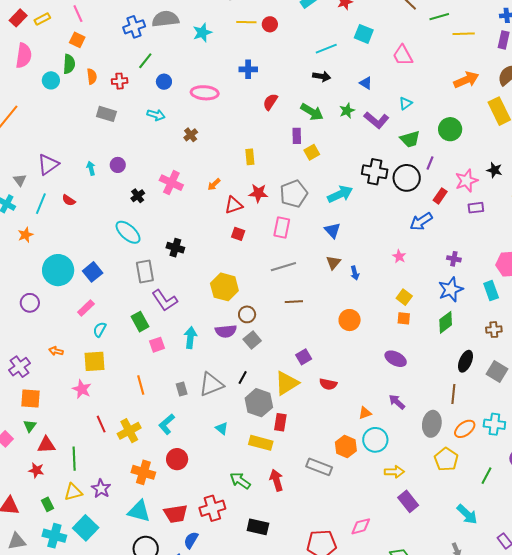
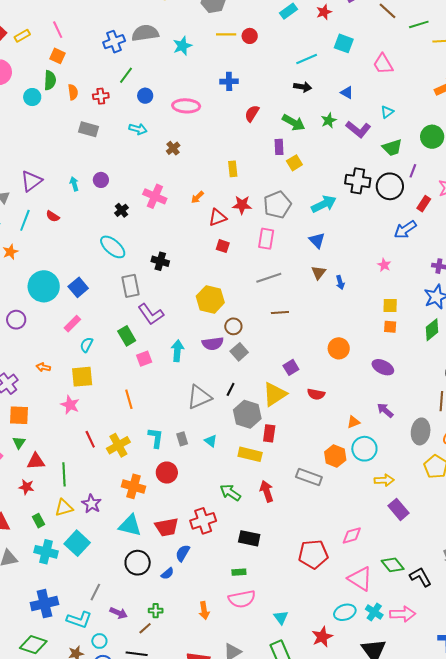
yellow square: (404, 297) -> (390, 306), turned -35
orange circle: (350, 320) -> (339, 348), moved
gray rectangle: (182, 389) -> (182, 439), moved
cyan L-shape: (167, 424) -> (156, 438), turned 140

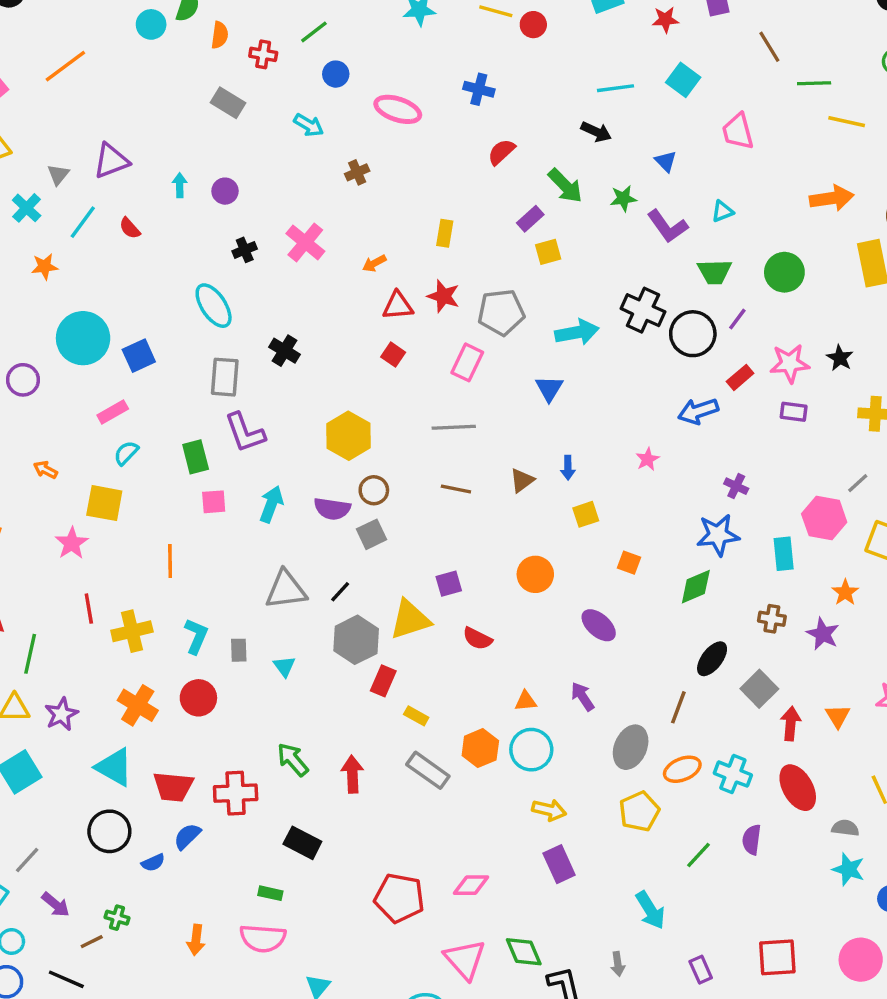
purple rectangle: (279, 147) -> (530, 219), turned 35
brown triangle: (319, 273) -> (522, 480), moved
yellow square: (390, 306) -> (586, 514), moved, turned -35
yellow rectangle: (250, 454) -> (416, 716), moved, size x0.6

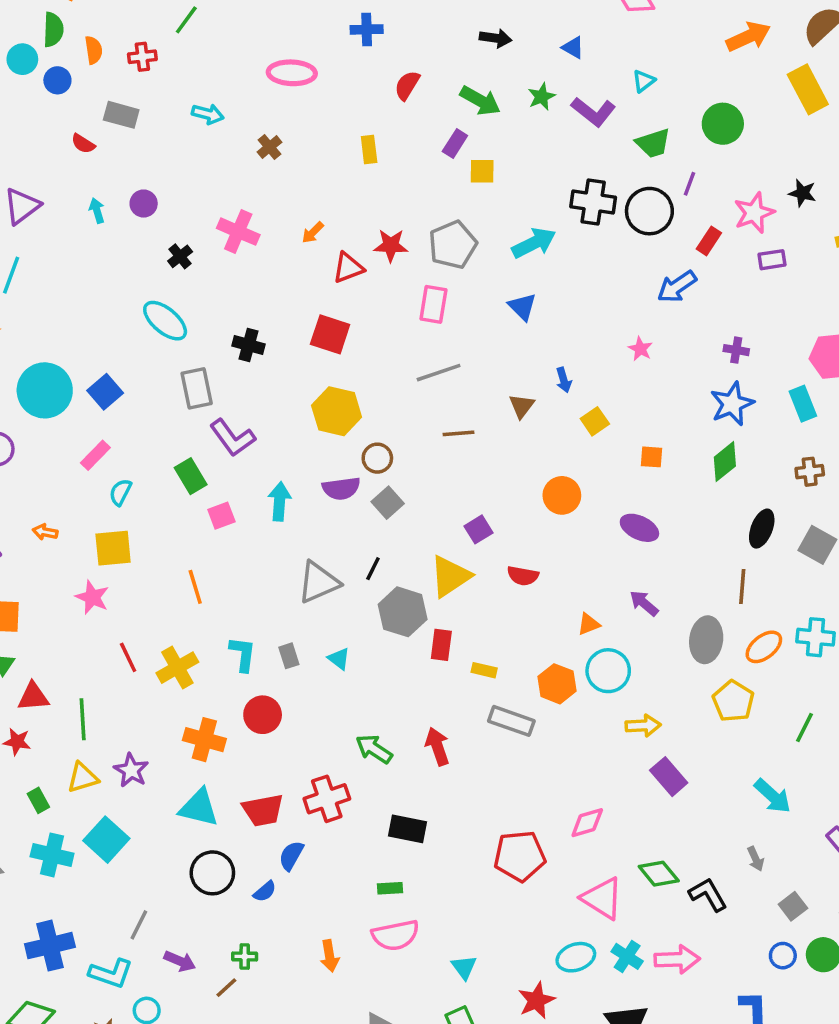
blue circle: (336, 74) -> (57, 80), moved
red semicircle: (130, 228) -> (83, 144), moved
yellow rectangle: (445, 233) -> (369, 150), moved
yellow square: (548, 252) -> (482, 171), turned 32
red square: (393, 355) -> (330, 334), moved, size x1.6

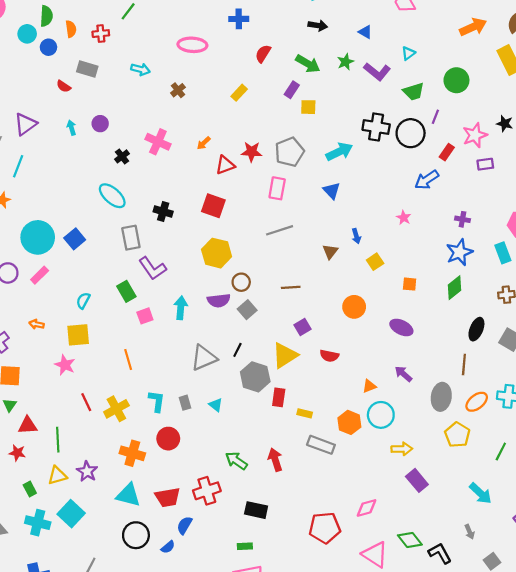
yellow rectangle: (369, 150) -> (239, 93), turned 49
brown line: (459, 433) -> (291, 287), moved
pink rectangle: (95, 455) -> (40, 275), moved

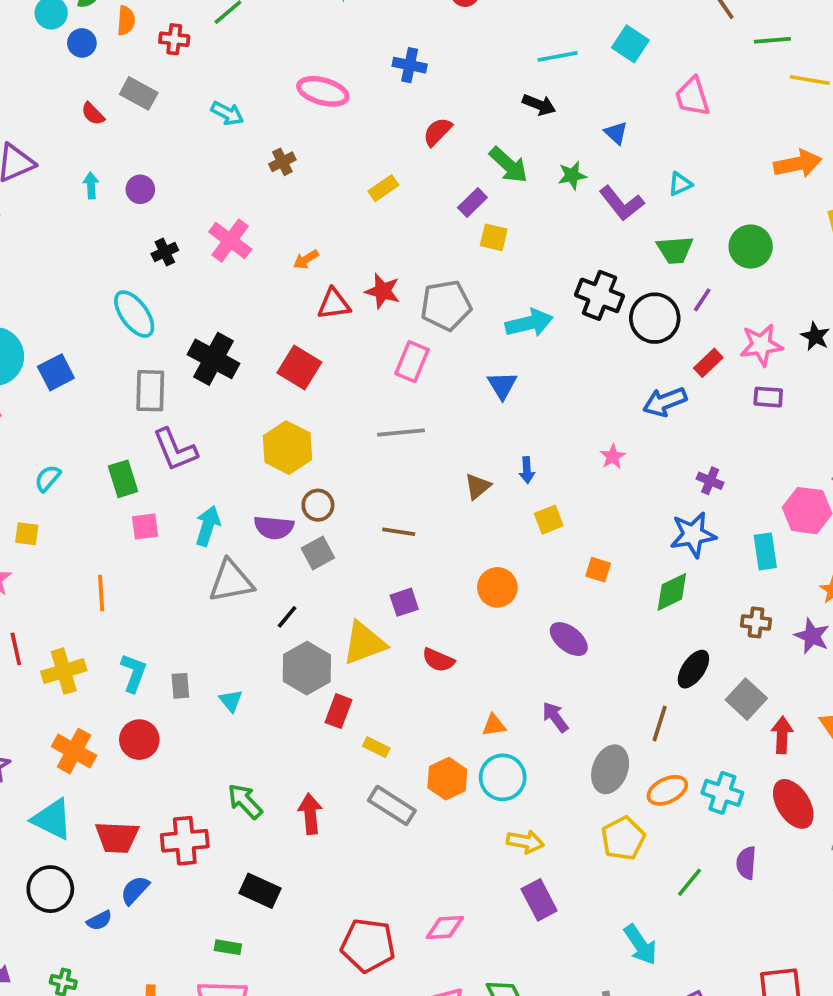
black cross: (163, 212) -> (213, 359), size x1.5
yellow square: (78, 335) -> (27, 534), size x0.6
gray triangle: (204, 358) -> (231, 581), moved

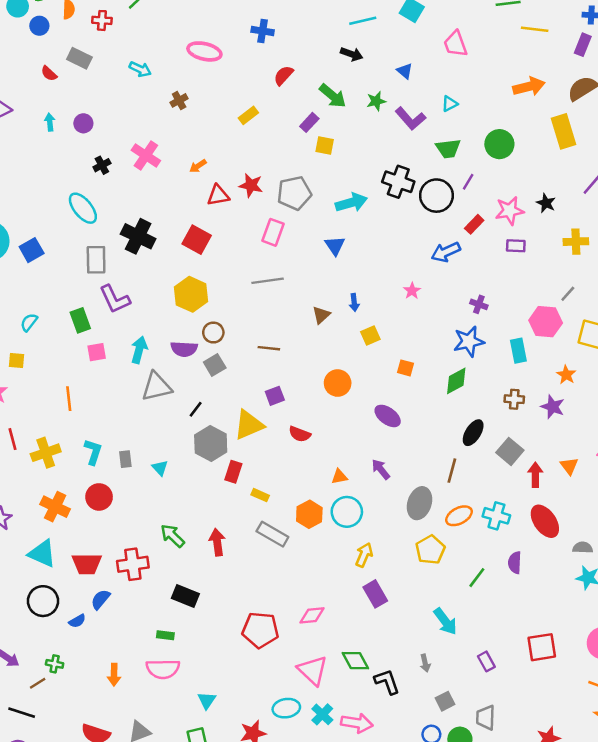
yellow arrow: (525, 842) -> (364, 555), turned -75

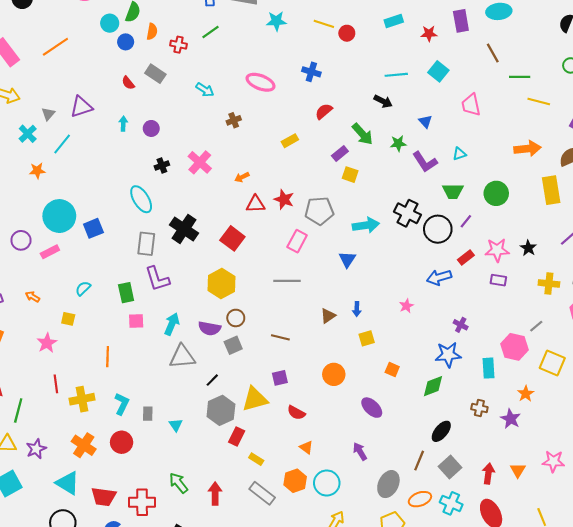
gray square: (510, 451) -> (450, 467), moved
orange triangle: (339, 477) -> (306, 447), moved, turned 40

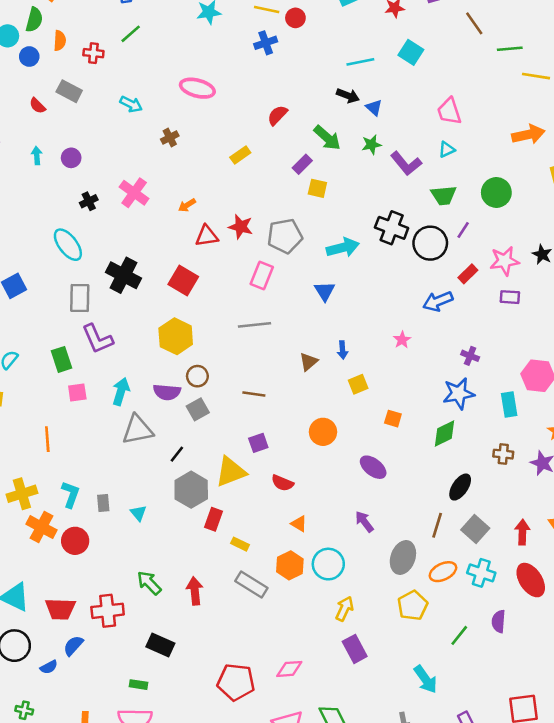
blue cross: (311, 72) -> (266, 43), moved, turned -30
pink trapezoid: (471, 105) -> (449, 111), moved
blue triangle: (425, 121) -> (374, 108), moved
orange cross: (84, 445) -> (41, 527), moved

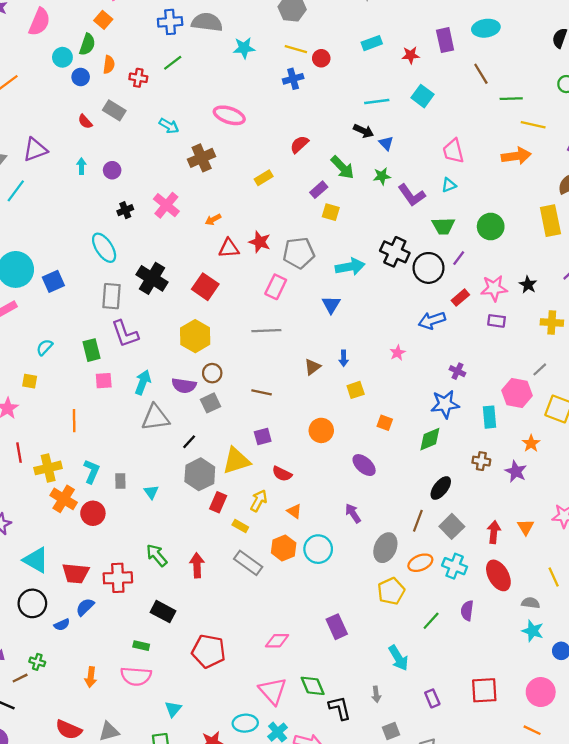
orange arrow: (528, 134) -> (516, 156), moved
brown cross: (170, 138) -> (202, 158), size x1.6
yellow arrow: (345, 609) -> (259, 501), moved
red pentagon: (236, 682) -> (209, 651), moved

